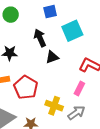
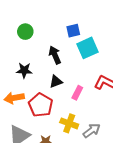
blue square: (50, 12) -> (73, 31), moved
black triangle: (52, 57) -> (56, 82), moved
pink rectangle: (79, 88) -> (77, 93), moved

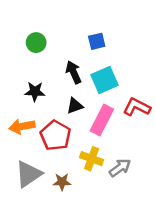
cyan square: (88, 48) -> (104, 80), moved
pink rectangle: (77, 93) -> (102, 120), size x1.6

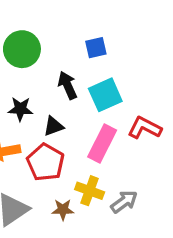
green circle: (36, 43) -> (22, 49), size x1.5
black triangle: (75, 106) -> (53, 126), moved
brown star: (62, 182) -> (63, 210), moved

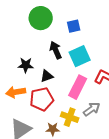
green circle: (22, 49) -> (41, 18), moved
red pentagon: (46, 162) -> (42, 99), turned 30
gray arrow: (124, 202) -> (92, 109), moved

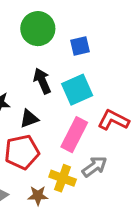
green circle: (41, 18) -> (38, 29), moved
blue square: (74, 26) -> (80, 46), moved

